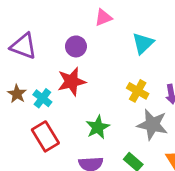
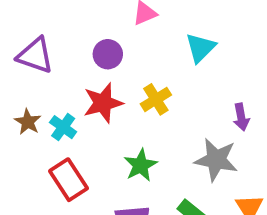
yellow cross: (138, 91) -> (156, 99), moved, turned 30

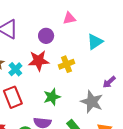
purple arrow: (241, 117) -> (109, 82), turned 48

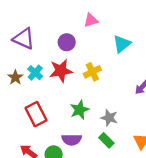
cyan cross: (15, 69) -> (35, 73), moved
gray star: (92, 102) -> (109, 118), moved, size x0.7

